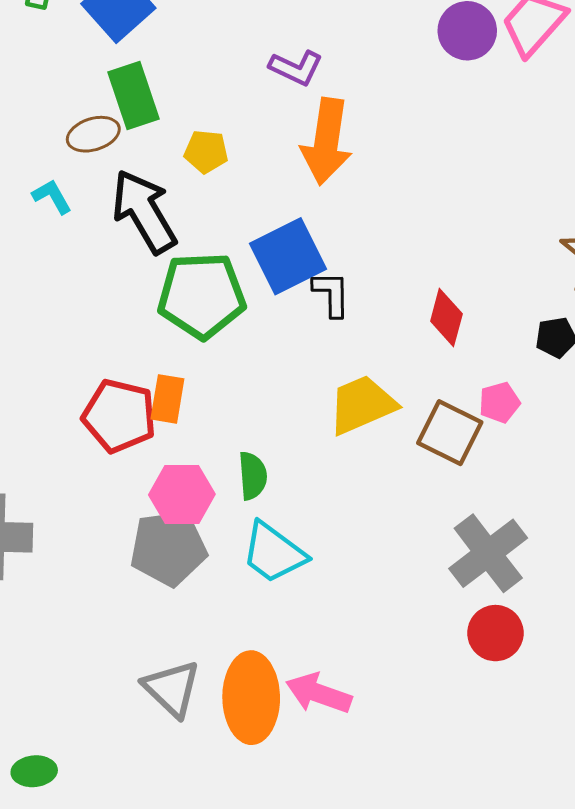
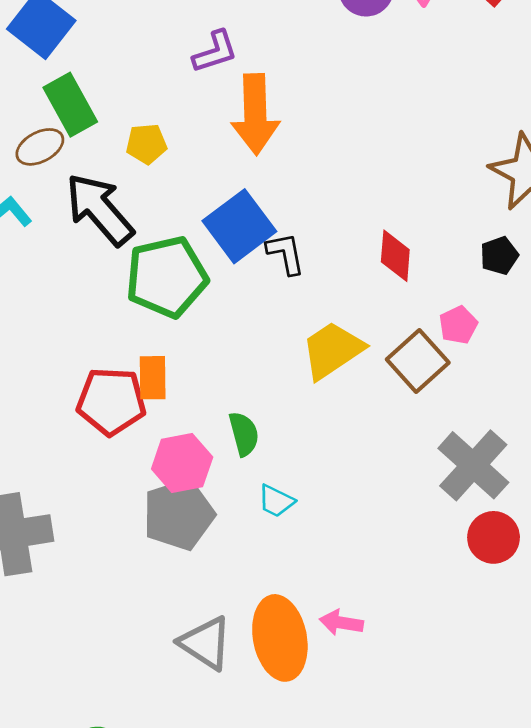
purple L-shape: (296, 68) -> (215, 52), turned -33
brown square: (450, 433) -> (418, 361), turned 32
cyan trapezoid: (274, 553) -> (276, 501), size x0.6
pink arrow: (319, 693) -> (341, 623), size x0.7

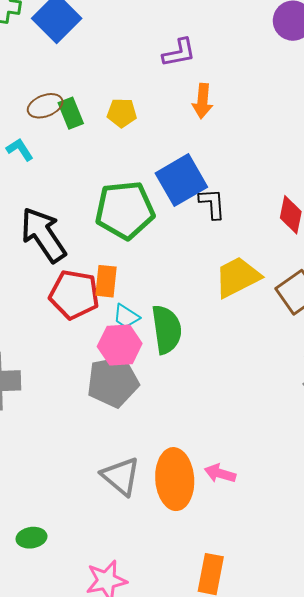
green rectangle: (70, 105) -> (71, 113), moved, size x0.7
orange arrow: (255, 114) -> (203, 101), size x0.6
black arrow: (100, 209) -> (43, 235), moved
green semicircle: (244, 434) -> (167, 329), size x1.5
cyan trapezoid: (276, 501) -> (126, 316), moved

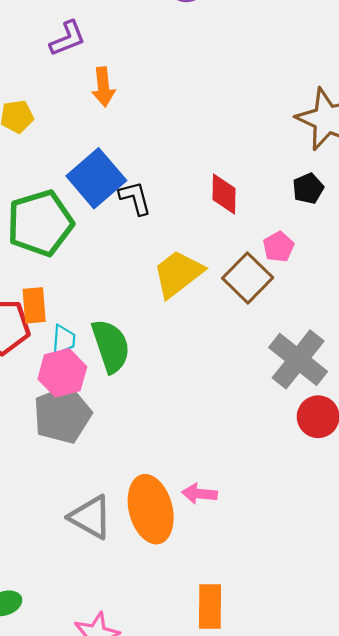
cyan trapezoid: (126, 316) -> (64, 340), turned -108

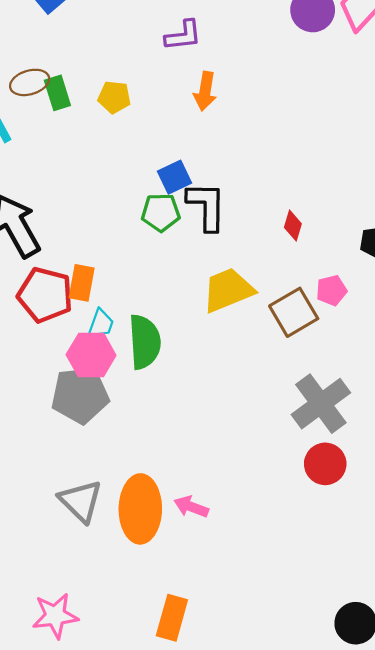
blue square: (96, 178) -> (174, 177), size x0.6
red diamond: (224, 194) -> (293, 226), size x0.7
black L-shape: (135, 198) -> (207, 206), size x1.4
green pentagon: (40, 223) -> (161, 212), moved, size x0.6

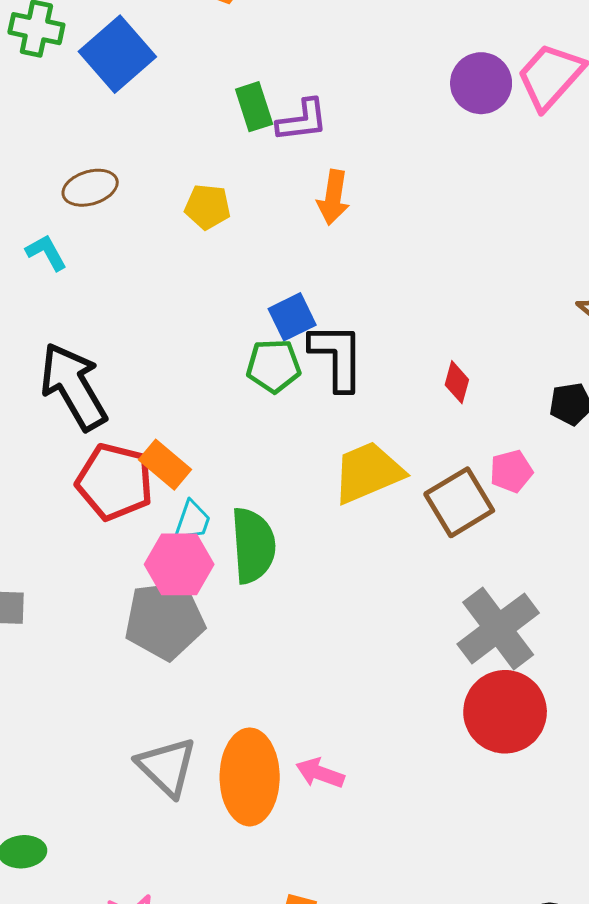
green rectangle: (57, 93) -> (254, 107), moved
orange rectangle: (82, 283) -> (165, 465), turned -60
red circle: (325, 464) -> (505, 712), size x1.4

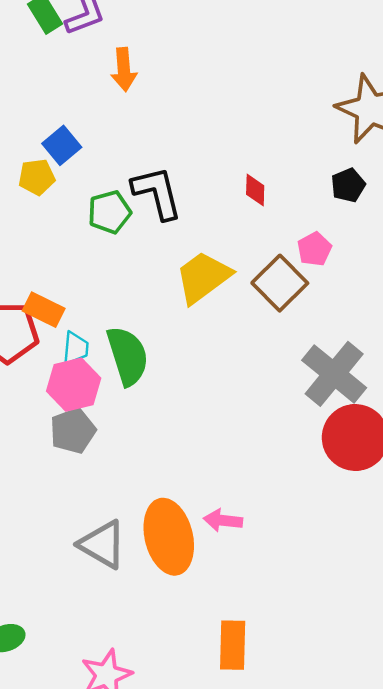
yellow pentagon: (208, 207) -> (37, 177), moved
blue square: (292, 317) -> (62, 145), moved
gray pentagon: (165, 620) -> (73, 431), size x0.7

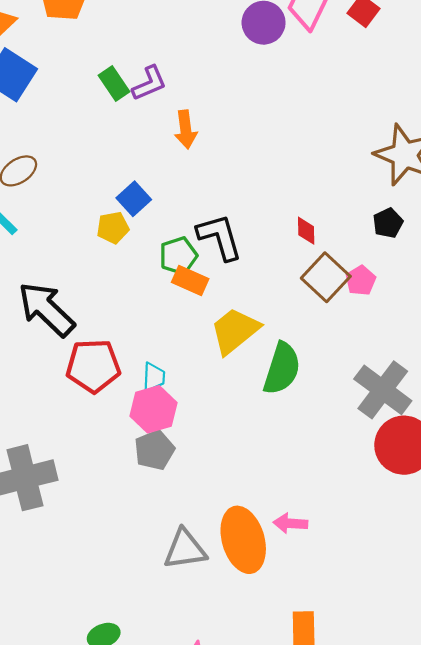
yellow trapezoid: (203, 277) -> (235, 331), moved
brown square: (280, 283) -> (326, 277), moved
orange rectangle: (44, 310) -> (190, 280), moved
green semicircle: (128, 356) -> (282, 369), moved, turned 38
gray triangle: (102, 545) -> (185, 549), turned -36

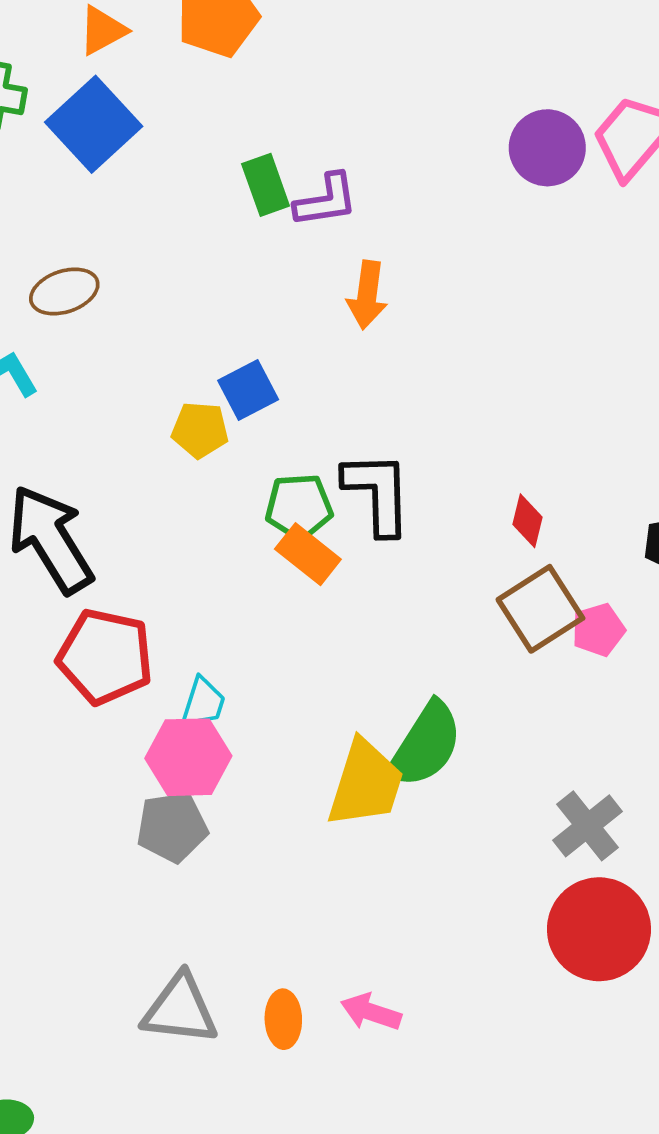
yellow trapezoid: (235, 331) -> (365, 784), moved, turned 132
gray cross: (383, 390) -> (588, 826), size x0.7
orange ellipse: (243, 540) -> (283, 1019), size x0.5

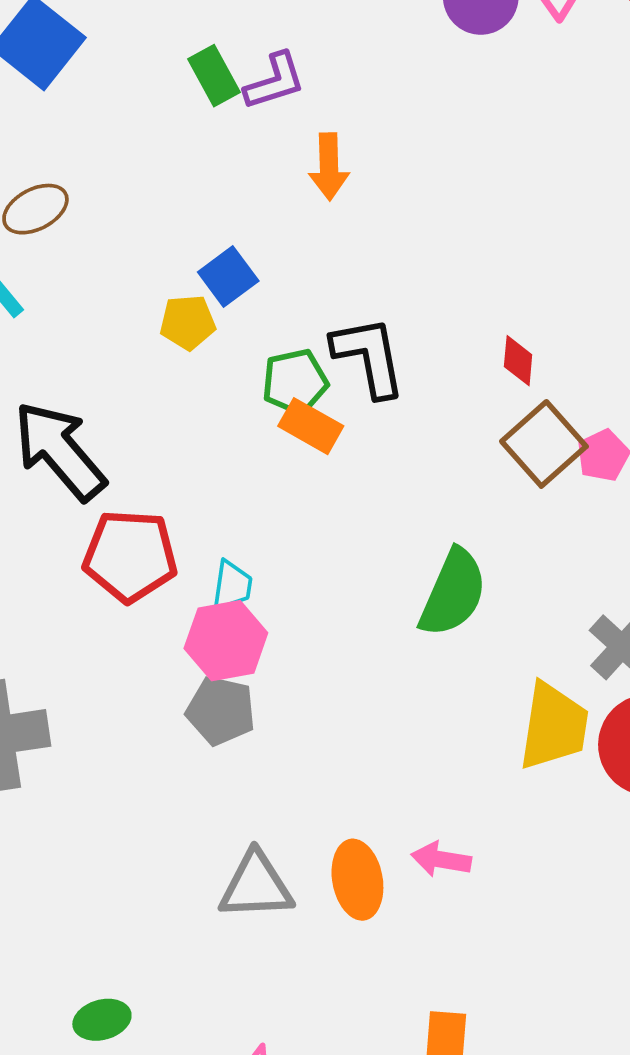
yellow trapezoid: (365, 784) -> (554, 726), moved
gray pentagon: (172, 827) -> (221, 711), turned 30
orange ellipse: (283, 1019) -> (357, 880), size x1.4

